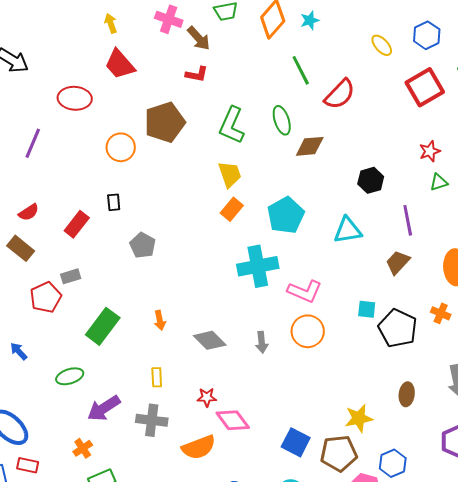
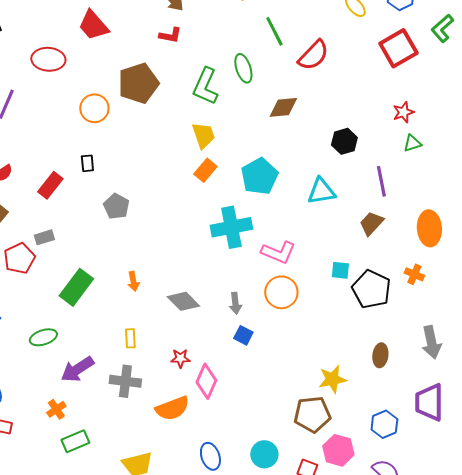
green ellipse: (282, 120) -> (243, 68), moved
pink diamond: (233, 420) -> (206, 381), turned 60
blue square: (296, 442) -> (243, 335), moved, size x0.7
blue hexagon: (393, 463) -> (384, 424), moved

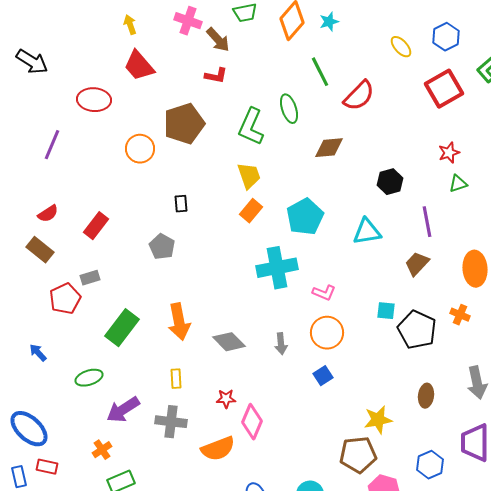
black rectangle: (87, 163) -> (181, 204), moved
pink L-shape: (278, 252) -> (324, 293), size x0.7
orange arrow: (133, 281) -> (179, 322), size x1.8
blue square: (243, 335) -> (323, 376), moved, turned 30

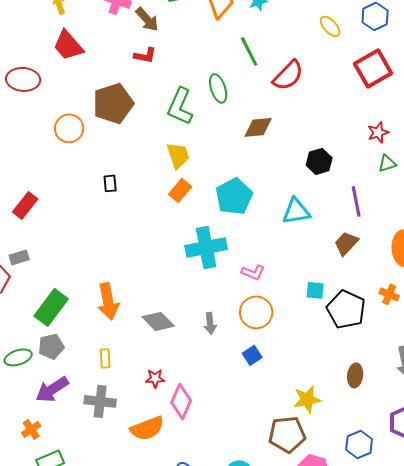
gray pentagon: (162, 247) -> (51, 346), moved, turned 30

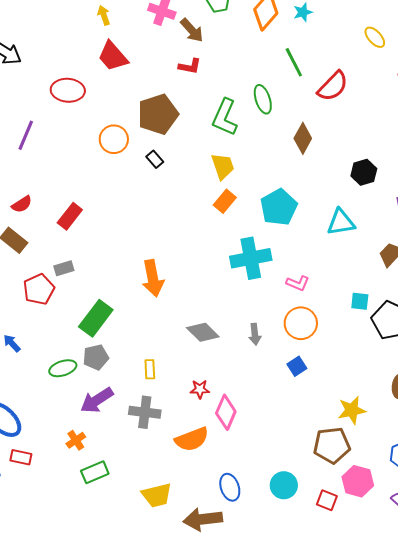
brown diamond: (258, 127) -> (303, 138), turned -56
black rectangle: (110, 183) -> (155, 159), moved, turned -36
orange arrow: (108, 301) -> (153, 278), moved

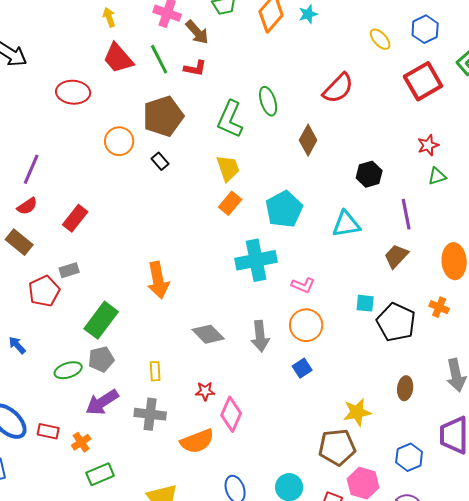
green line: (294, 62) -> (159, 59), moved
purple line: (26, 135) -> (31, 169), moved
gray arrow: (255, 334) -> (260, 336), size x1.4
red rectangle: (21, 457) -> (48, 431), moved

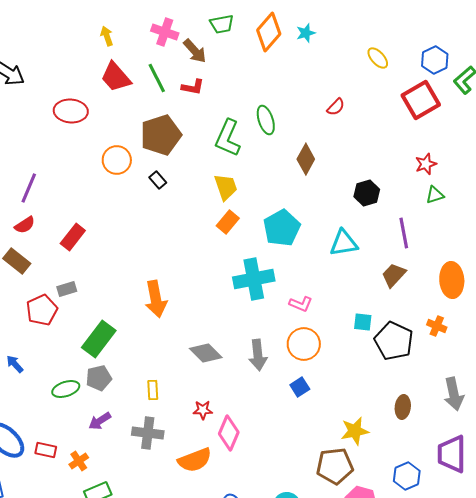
blue hexagon: (425, 29) -> (435, 60), moved
red semicircle: (338, 88) -> (336, 107), size x0.6
purple arrow: (102, 402) -> (100, 421), size x0.7

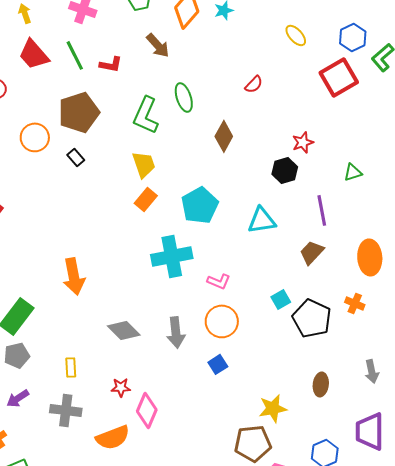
brown arrow: (195, 51) -> (158, 45), moved
red star: (426, 164) -> (303, 142), moved
cyan square: (363, 322) -> (281, 299), turned -36
gray arrow: (454, 394) -> (372, 371), size x0.7

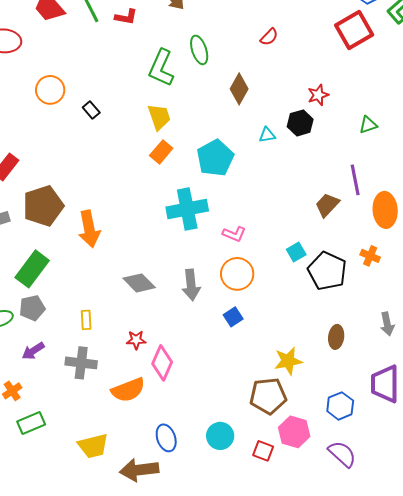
brown pentagon: (79, 112) -> (43, 206), moved
purple line: (322, 210) -> (355, 180), moved
cyan triangle: (262, 220) -> (267, 135), moved, size x0.6

